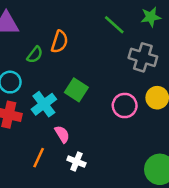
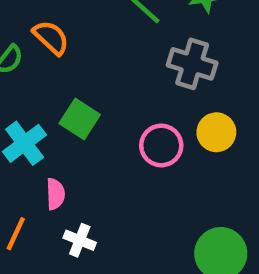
orange semicircle: (60, 42) -> (51, 37), turned -65
pink semicircle: (62, 134) -> (55, 194), turned 30

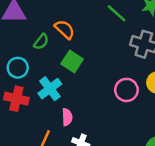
green square: (80, 119) -> (72, 61), moved

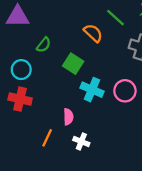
orange semicircle: (65, 29) -> (93, 33), moved
cyan cross: (50, 89) -> (92, 90), moved, turned -30

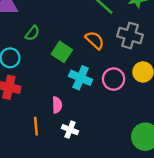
orange semicircle: (93, 33) -> (95, 40), moved
orange line: (47, 138) -> (36, 126), turned -30

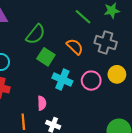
green semicircle: (32, 33) -> (36, 34), moved, size x1.5

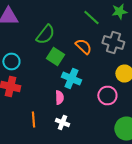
pink circle: (91, 81) -> (107, 96), moved
pink semicircle: (42, 103) -> (59, 98), moved

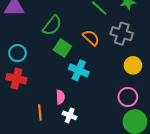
pink circle: (107, 96) -> (128, 97), moved
pink semicircle: (59, 98) -> (60, 97), moved

